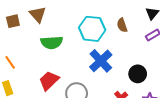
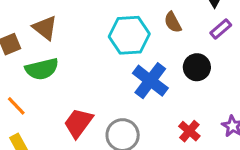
green semicircle: (52, 42) -> (42, 69), moved
black circle: (138, 74) -> (197, 67), moved

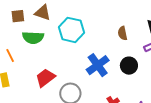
brown triangle: (45, 28) -> (43, 13), turned -36
cyan hexagon: (129, 35) -> (71, 30), moved

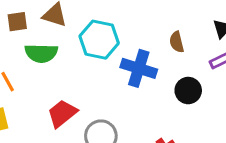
blue cross: (98, 65) -> (139, 68), moved, turned -35

